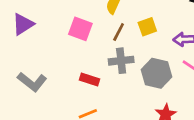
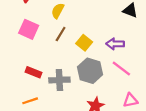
yellow square: (147, 27) -> (84, 43), moved, turned -35
gray cross: (121, 61) -> (59, 80), moved

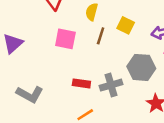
yellow square: (84, 43) -> (126, 25), moved

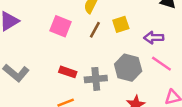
yellow square: (126, 25) -> (121, 24), turned 35

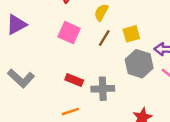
gray hexagon: (128, 68) -> (139, 64), moved

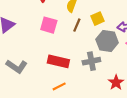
red rectangle: (74, 80) -> (58, 61), size x1.5
gray cross: (103, 89) -> (91, 61), moved

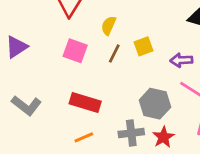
gray hexagon: (107, 41) -> (155, 104), moved
gray cross: (91, 61) -> (131, 133), moved

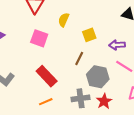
brown line: (114, 53) -> (79, 58), moved
red rectangle: (85, 102) -> (47, 76), turned 30

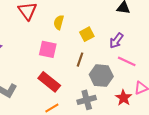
pink square: (39, 38) -> (48, 49), moved
purple arrow: (117, 45) -> (116, 41), turned -42
red star: (104, 101) -> (123, 98), moved

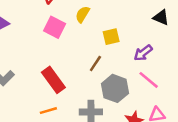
pink square: (48, 49) -> (55, 27), moved

